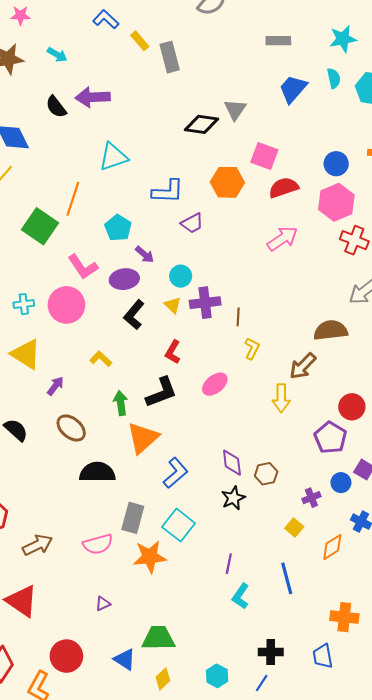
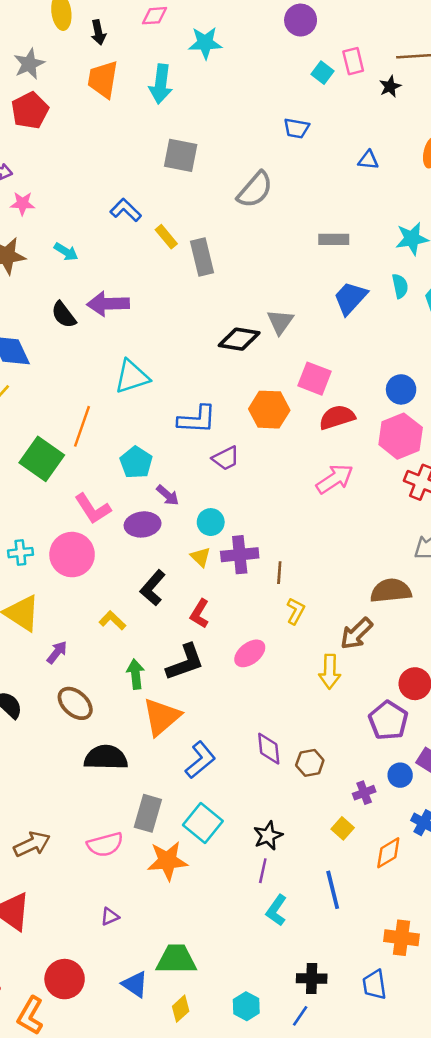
black L-shape: (134, 315) -> (153, 588), moved
black star: (233, 498) -> (268, 836), moved

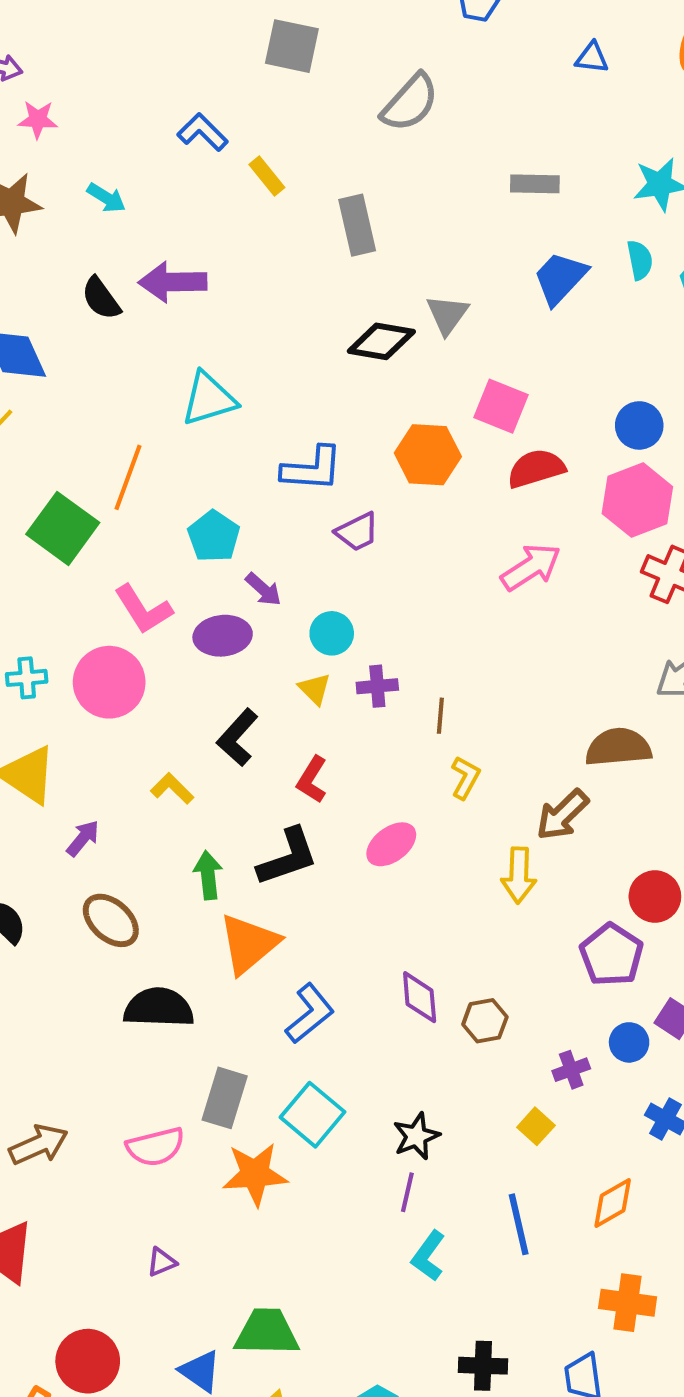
gray rectangle: (202, 257) -> (357, 225), moved
purple cross: (240, 555) -> (377, 686), size x0.7
orange diamond: (388, 853) -> (613, 1203), moved

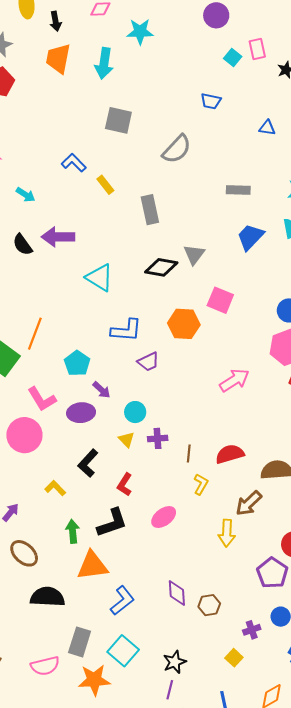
cyan triangle: (209, 399) -> (100, 278), moved, turned 48
red semicircle: (536, 468) -> (230, 454), moved
orange triangle: (249, 944) -> (92, 566), turned 32

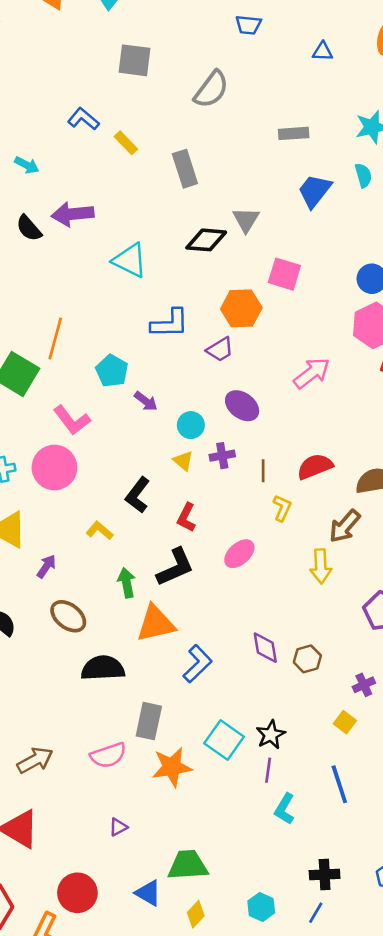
purple trapezoid: (148, 362) -> (220, 350), moved
purple ellipse: (81, 413) -> (242, 406), moved, turned 48
cyan square: (123, 651) -> (224, 740), moved

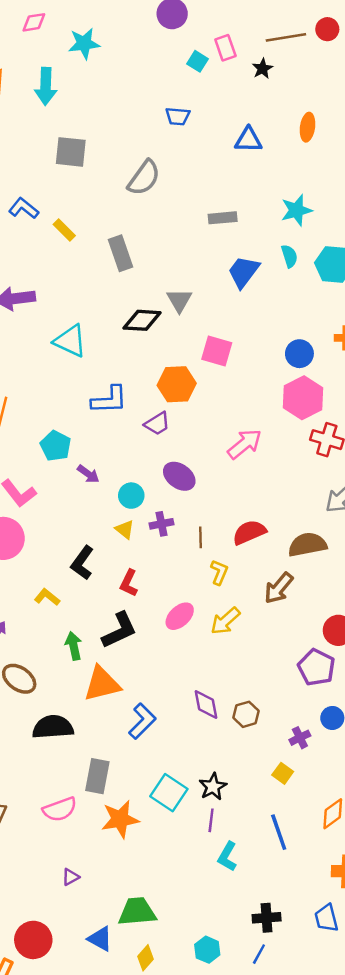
blue triangle: (323, 52) -> (248, 140), size x1.4
yellow arrow: (321, 566) -> (225, 621), moved, turned 52

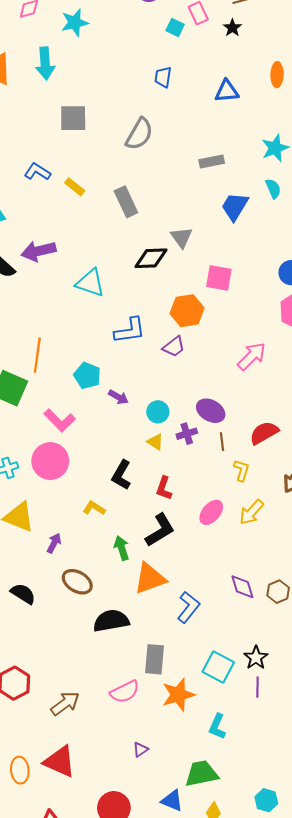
blue trapezoid: (178, 116) -> (163, 77), turned 100
purple ellipse: (179, 476) -> (211, 411), moved
cyan L-shape: (227, 856) -> (217, 727), moved

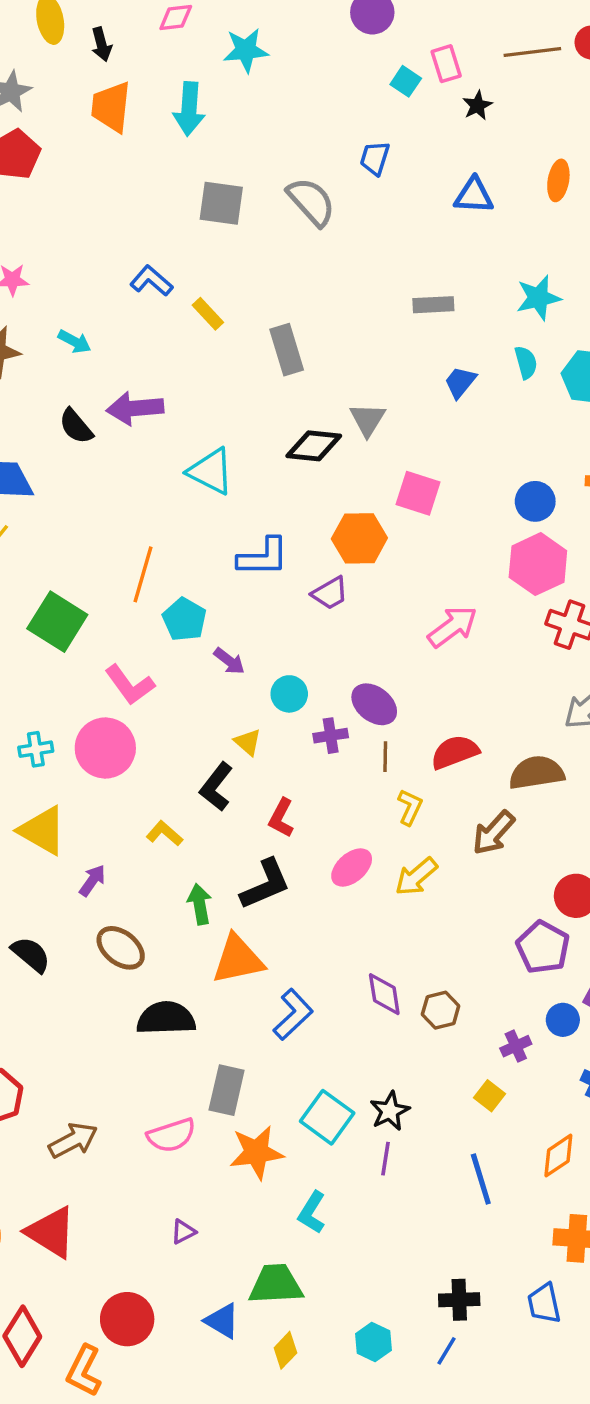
black star: (232, 28) -> (477, 106), moved
gray semicircle: (139, 134) -> (311, 202), moved, turned -80
blue trapezoid: (235, 206) -> (460, 382), size x0.7
orange line: (37, 355) -> (143, 574), moved
yellow triangle: (155, 442) -> (248, 742), moved

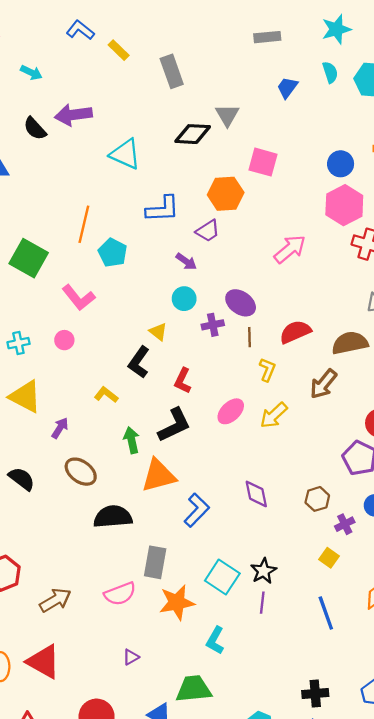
purple arrow: (229, 661) -> (186, 261), moved
pink circle: (105, 748) -> (64, 340), size x0.5
brown hexagon: (441, 1010) -> (317, 499), moved

